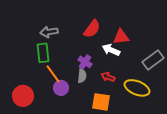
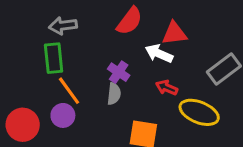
red arrow: (108, 77) -> (167, 88), moved
purple circle: (61, 88) -> (63, 115), moved

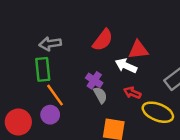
gray semicircle: (114, 94) -> (100, 95), moved, turned -35

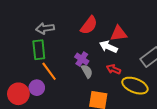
purple circle: (50, 115) -> (37, 88), moved

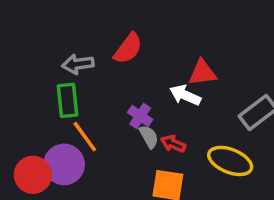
red semicircle: (89, 25) -> (128, 48), moved
red arrow: (113, 69) -> (173, 144), moved
purple circle: (37, 88) -> (64, 164), size x1.5

